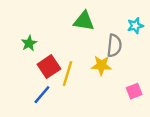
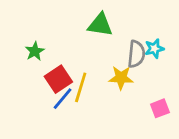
cyan star: (135, 26) -> (154, 48), moved
blue line: (42, 95) -> (63, 99), moved

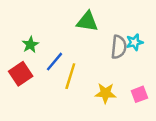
yellow star: (121, 78) -> (105, 93), moved
red square: (58, 79) -> (21, 74), moved
blue line: (63, 99) -> (55, 62), moved

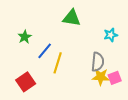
gray semicircle: (119, 47) -> (98, 62), moved
red square: (21, 74) -> (26, 82), moved
yellow star: (105, 93) -> (101, 77), moved

